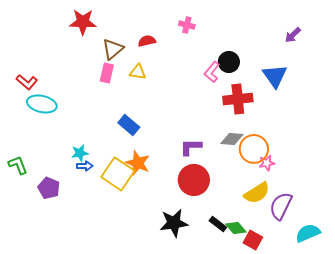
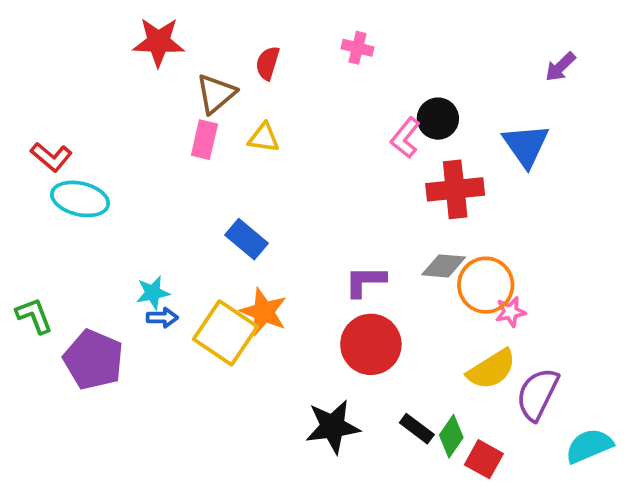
red semicircle: (147, 41) -> (268, 63), moved, turned -60
purple pentagon: (49, 188) -> (93, 360), size x1.4
green diamond: (236, 228) -> (451, 436), turned 75

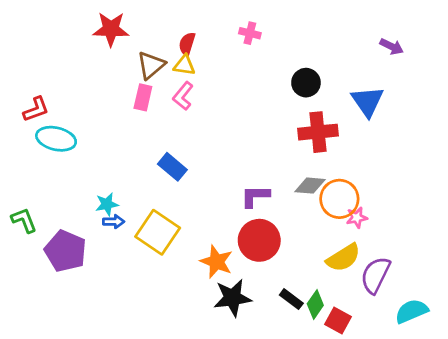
purple arrow: (560, 67) -> (392, 47), turned -110
yellow triangle: (264, 138) -> (184, 65), moved
pink L-shape: (405, 138) -> (183, 96), moved
red L-shape: (51, 157) -> (36, 109), turned -60
orange star: (264, 312) -> (216, 262), moved

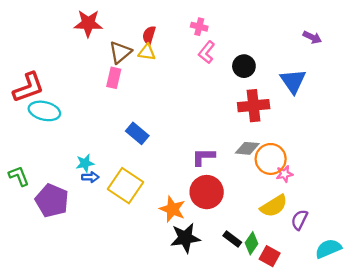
pink L-shape: (183, 96) -> (207, 52), moved
red L-shape: (36, 109) -> (28, 87), size x1.5
purple semicircle: (375, 275) -> (299, 220), size x0.7

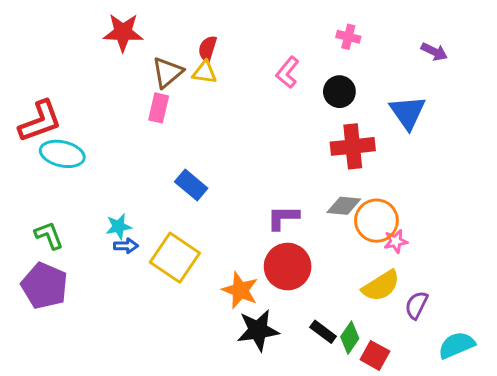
pink cross: (199, 27) -> (348, 37), moved
green L-shape: (19, 176) -> (49, 235), moved
purple pentagon: (52, 201) -> (44, 286), moved

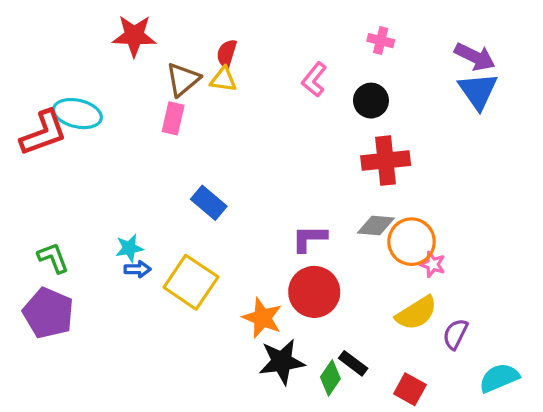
purple arrow: (434, 52) -> (475, 57), size x1.4
blue triangle: (408, 112) -> (478, 91), moved
cyan ellipse: (62, 154) -> (77, 114), moved
pink star: (396, 241) -> (433, 264), turned 30
green diamond: (350, 338) -> (330, 378), moved

